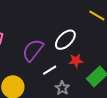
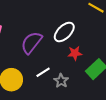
white line: (50, 70) -> (43, 72), moved

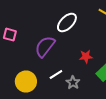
white ellipse: (64, 32) -> (67, 22), moved

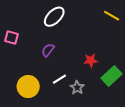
white ellipse: (67, 22) -> (54, 17), moved
purple semicircle: (45, 46) -> (48, 50), size x0.6

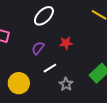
red star: (91, 60) -> (66, 43), moved
white line: (59, 79) -> (50, 68), moved

